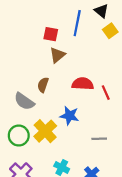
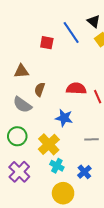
blue line: (77, 23) -> (71, 33), turned -45
brown triangle: (57, 55) -> (21, 71), moved, turned 35
yellow cross: (45, 131) -> (49, 144), moved

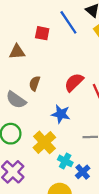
brown triangle: (21, 71) -> (17, 52), moved
red semicircle: (76, 88) -> (74, 82), turned -48
cyan cross: (57, 166) -> (65, 161), moved

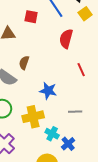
red semicircle: (74, 82) -> (66, 39), moved, turned -30
yellow cross: (44, 142) -> (33, 117), turned 30

